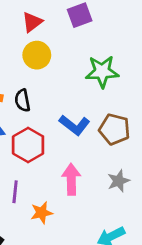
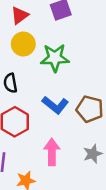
green star: (102, 72) -> (55, 58), moved

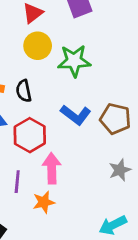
pink arrow: (52, 152) -> (52, 168), moved

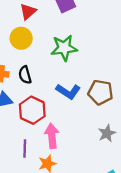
yellow circle: (38, 46) -> (21, 38), moved

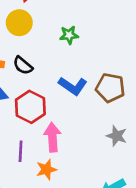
green star: (64, 48) -> (69, 35), size x0.6
black semicircle: (25, 75) -> (23, 65), turned -36
gray star: (107, 133) -> (117, 136), turned -30

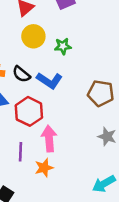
yellow circle: (19, 23) -> (33, 36), moved
blue L-shape: (73, 86) -> (49, 80), moved

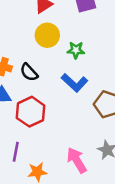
blue L-shape: (49, 80) -> (75, 83), moved
pink arrow: (49, 139) -> (77, 160), moved, turned -35

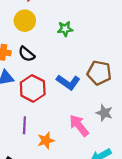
yellow circle: (47, 35) -> (25, 21), moved
blue L-shape: (75, 83) -> (68, 82), moved

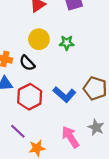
yellow circle: (25, 21) -> (39, 39), moved
purple line: (24, 125) -> (18, 131), turned -56

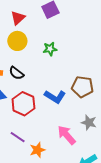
yellow circle: (39, 39) -> (17, 41), moved

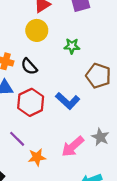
brown pentagon: (82, 87) -> (98, 76), moved
pink arrow: (67, 135) -> (73, 147), turned -100

